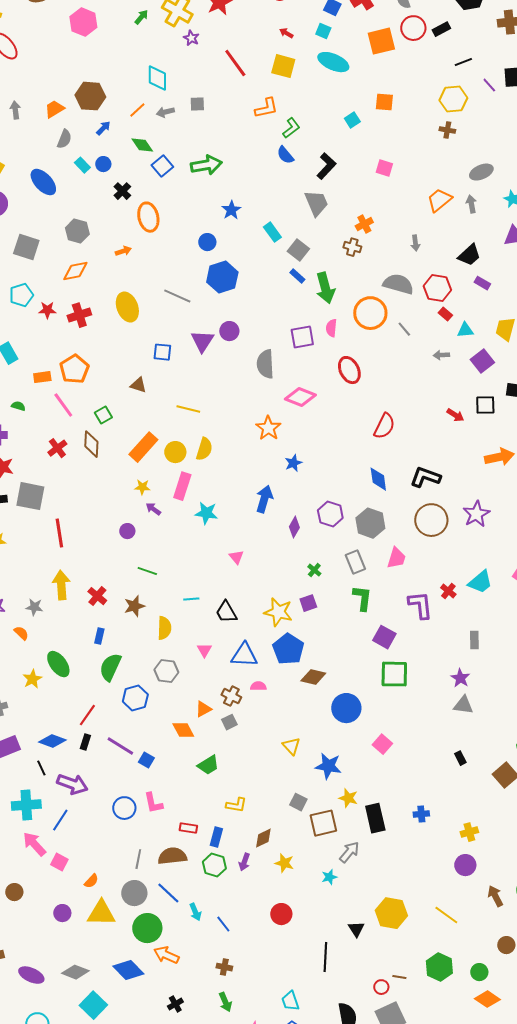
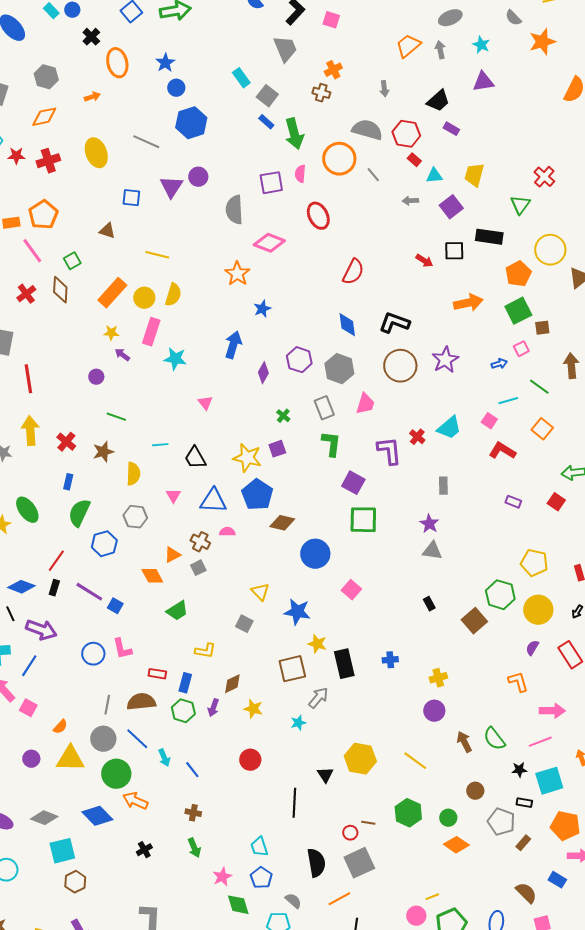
pink square: (384, 168) -> (331, 20), moved
blue star: (231, 210) -> (165, 63), moved
gray square: (298, 802) -> (244, 624), moved
cyan square: (93, 1005) -> (62, 851), turned 32

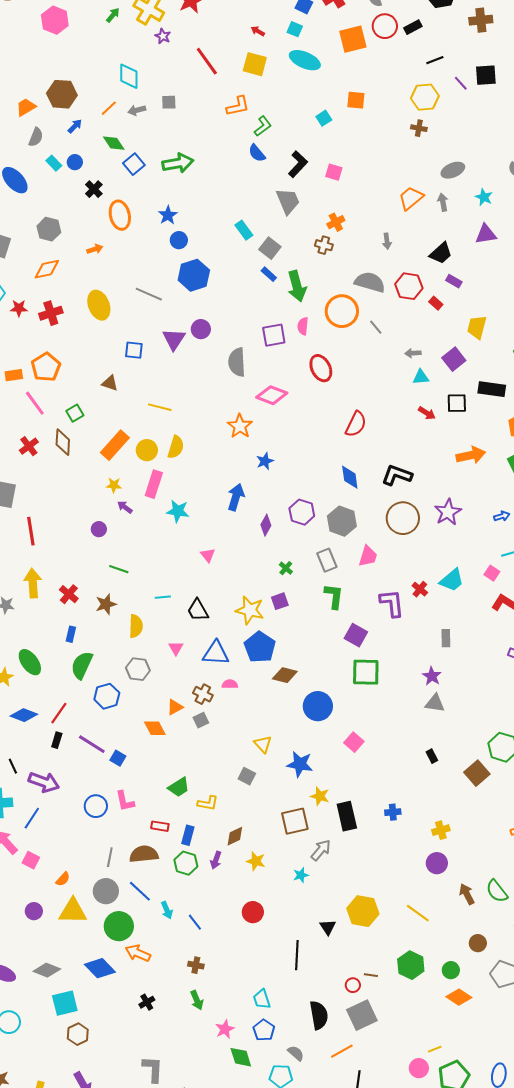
red rectangle: (414, 160) -> (436, 303), moved
cyan triangle: (434, 176) -> (421, 377), moved
blue diamond: (21, 587) -> (24, 715), moved
green trapezoid: (177, 611) -> (179, 787), moved

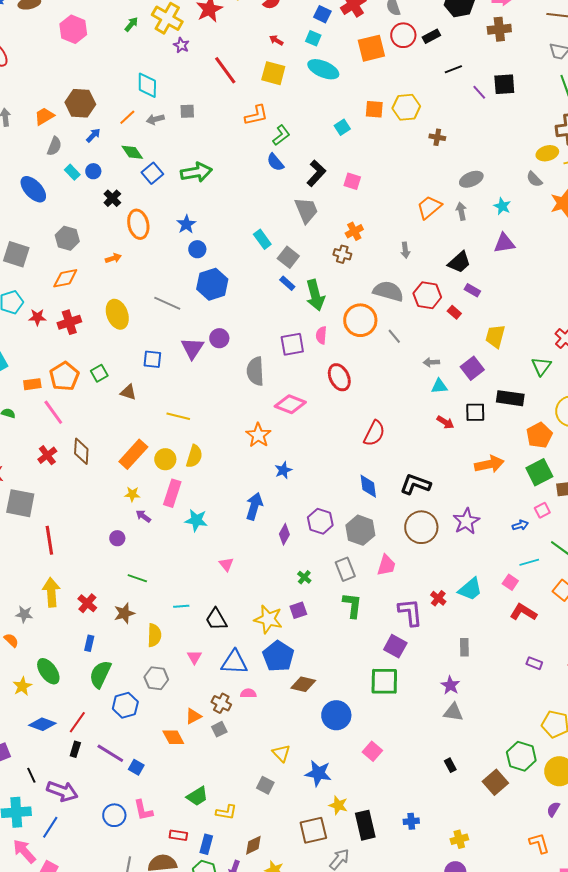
yellow hexagon: (425, 97) -> (406, 107), moved
green square: (75, 413) -> (99, 373), moved
purple square: (356, 635) -> (395, 646), moved

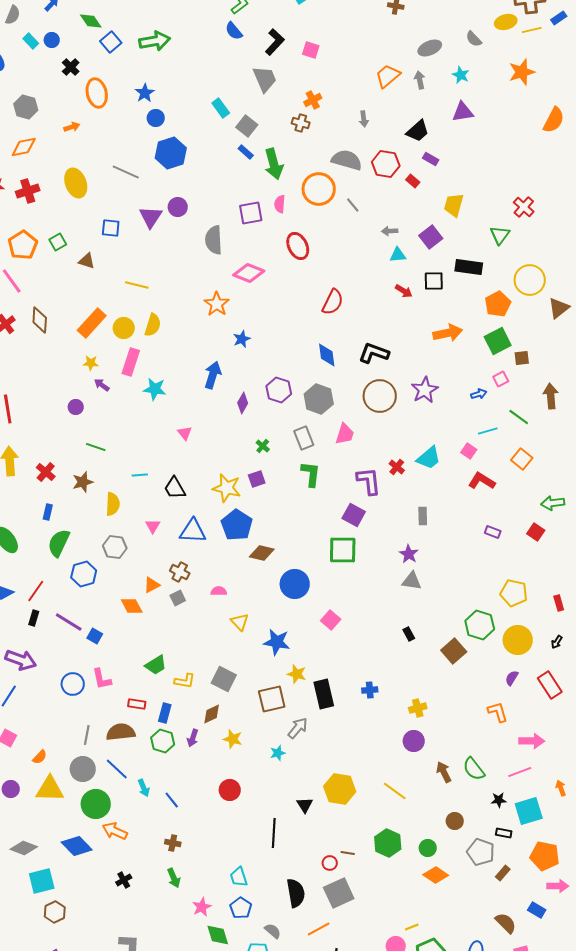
gray semicircle: (534, 179) -> (474, 39), moved
pink semicircle: (248, 693) -> (219, 591), moved
gray square: (265, 785) -> (224, 679), moved, size x1.4

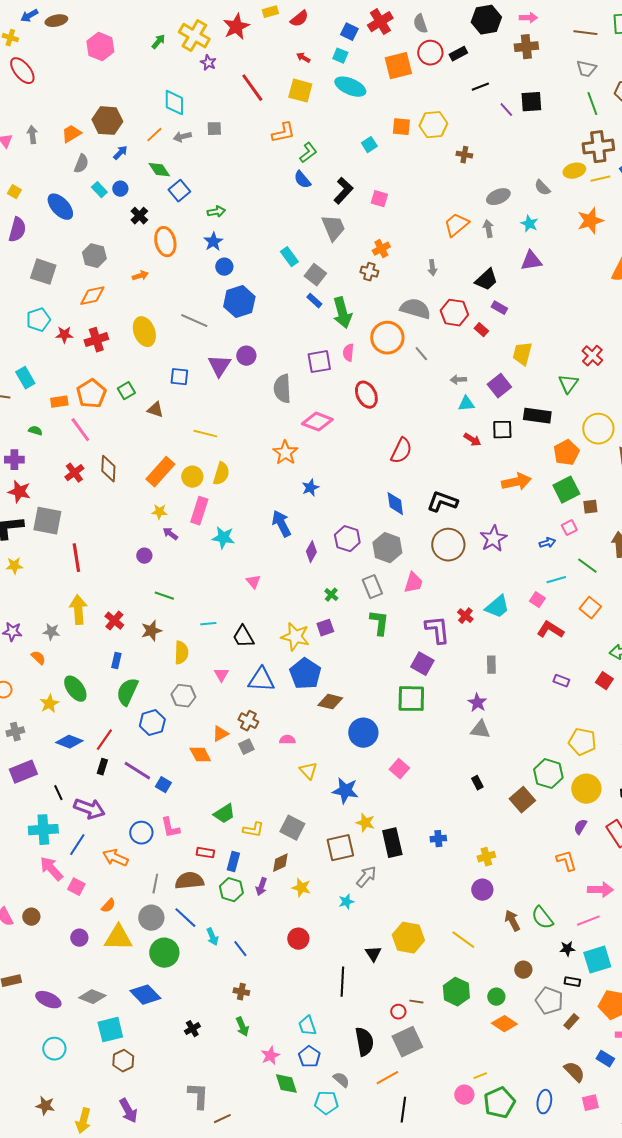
green arrow: (155, 41) -> (216, 212), moved, size x0.6
blue arrow: (213, 375) -> (281, 524), turned -44
orange arrow: (115, 831) -> (115, 858), moved

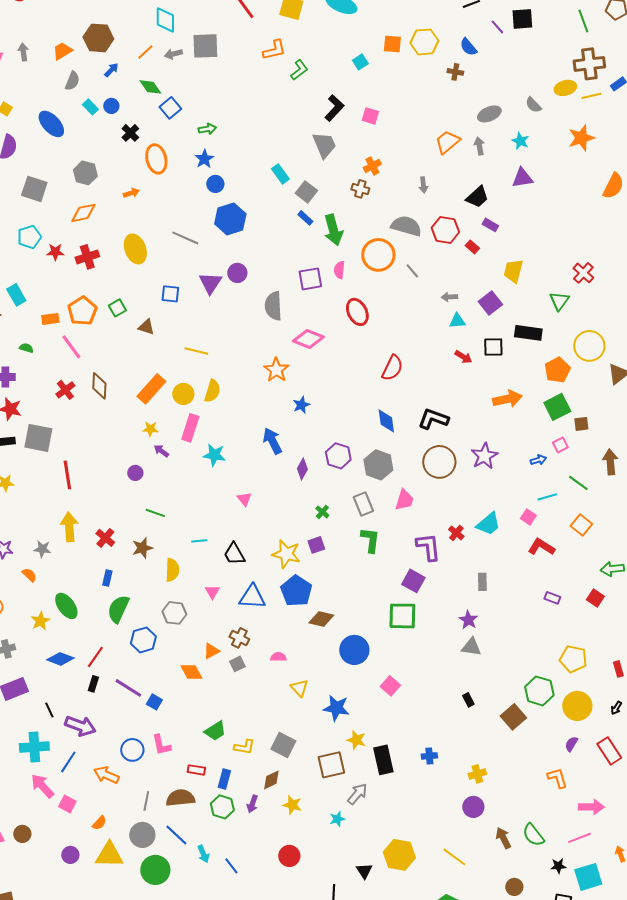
gray square: (214, 129) -> (205, 46), size x1.8
blue semicircle: (302, 180) -> (468, 47), moved

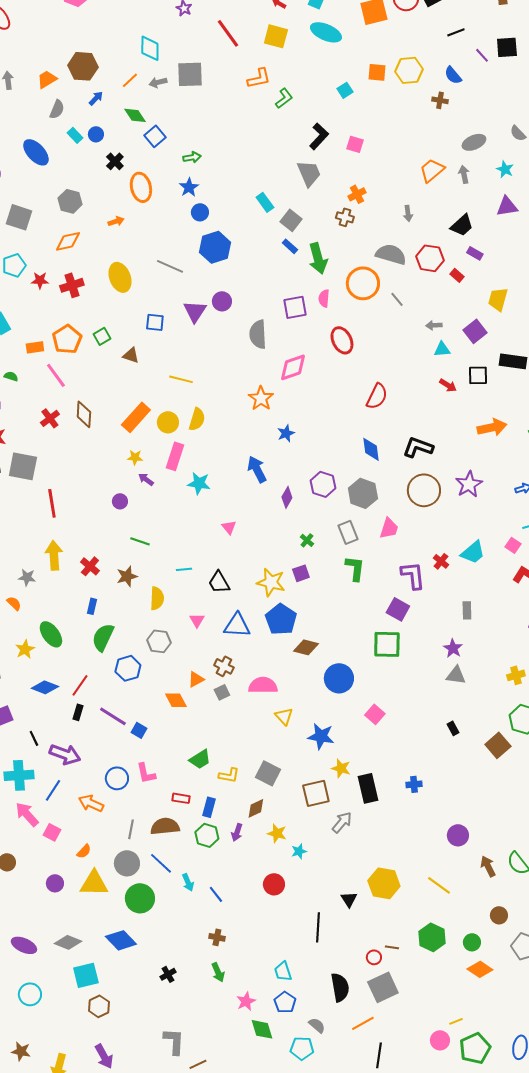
pink diamond: (308, 339) -> (293, 367), turned -40
pink semicircle: (278, 657) -> (263, 685), size x1.8
yellow cross: (477, 774) -> (516, 675), moved
cyan star: (337, 819) -> (299, 851), moved

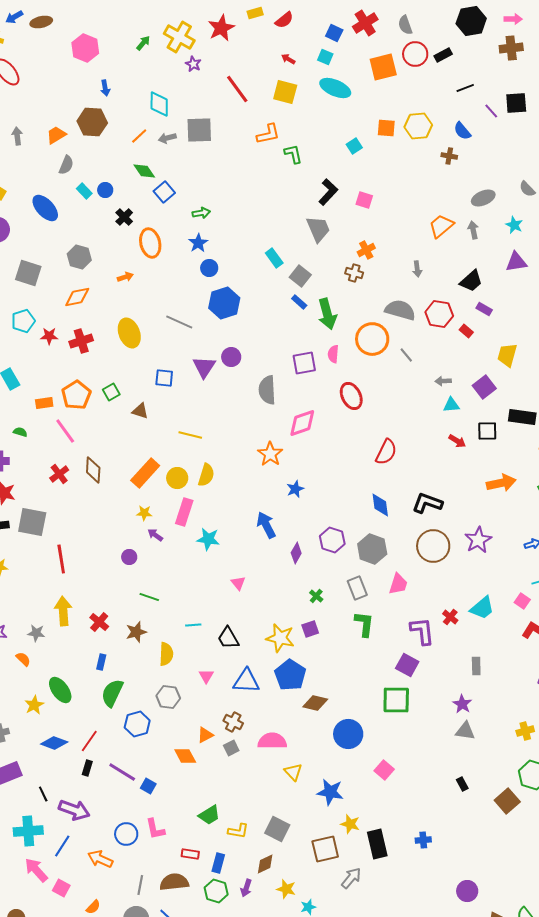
blue arrow: (96, 98) -> (105, 88), moved, turned 126
green L-shape: (284, 98) -> (293, 154), turned -65

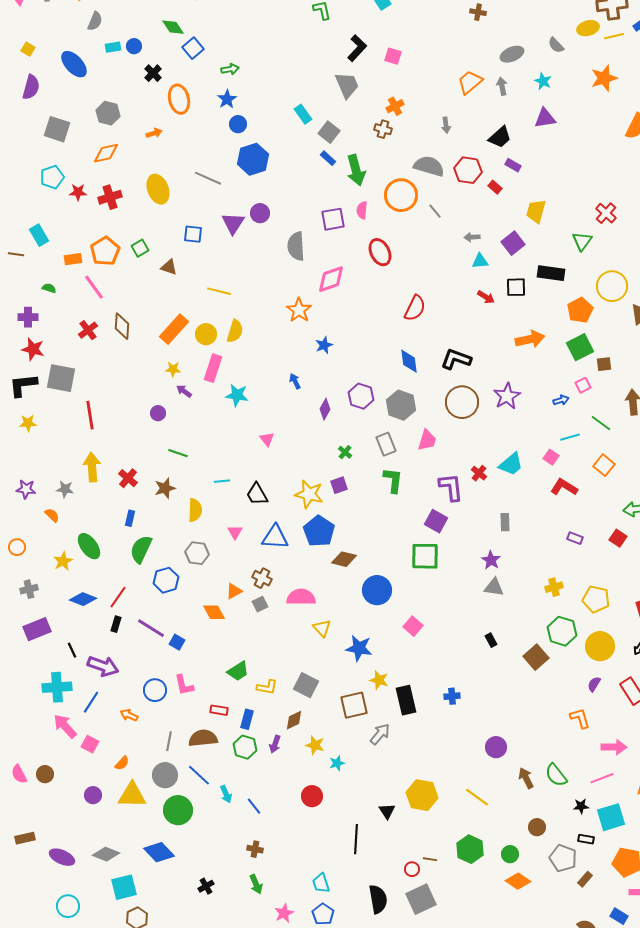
cyan rectangle: (84, 191) -> (113, 47), turned -56
blue arrow: (266, 525) -> (295, 381), size x0.6
orange arrow: (100, 859) -> (129, 715), size x0.7

